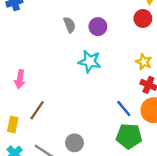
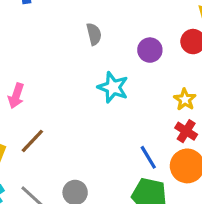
purple circle: (98, 27) -> (150, 50), moved

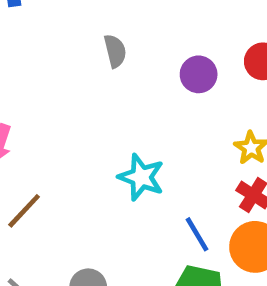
cyan star: (113, 87) -> (141, 177), moved

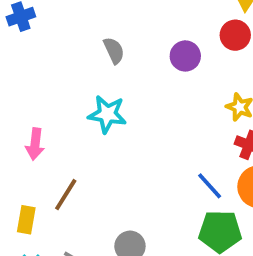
cyan star: (141, 177) -> (107, 114), moved

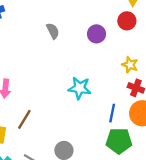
cyan star: (107, 114) -> (80, 88), moved
blue line: (210, 186) -> (112, 113), turned 54

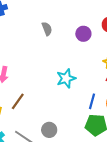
cyan star: (80, 88) -> (66, 78), turned -30

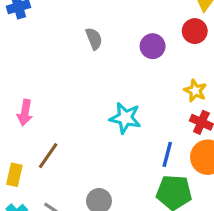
cyan star: (66, 78) -> (125, 118), turned 30

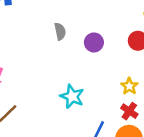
purple circle: (153, 46) -> (94, 42), moved

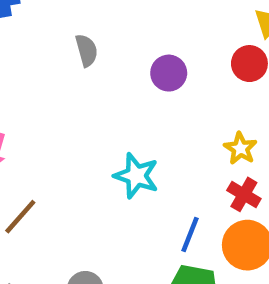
gray semicircle: (60, 31) -> (86, 50), moved

